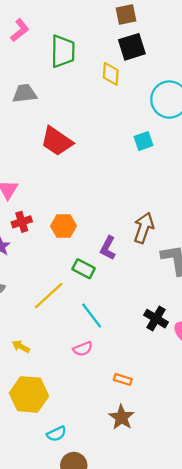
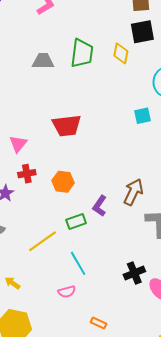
green trapezoid: (63, 51) -> (82, 53), moved
red trapezoid: (57, 141) -> (67, 126), moved, turned -48
green rectangle: (84, 269) -> (76, 221), turned -54
black cross: (156, 319) -> (134, 273), turned 30

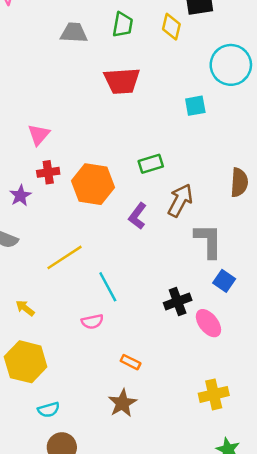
green trapezoid: (82, 53) -> (123, 25), size x0.7
red trapezoid: (67, 126) -> (122, 81), moved
orange hexagon: (63, 182) -> (93, 184), size x1.5
green rectangle: (76, 221) -> (151, 164), moved

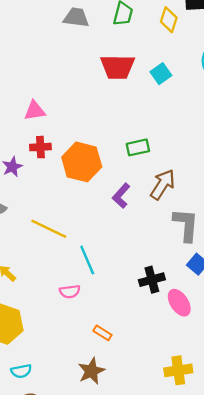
cyan square: (195, 106) -> (161, 74), moved, turned -30
pink triangle: (39, 135) -> (35, 111), turned 35
yellow line: (64, 257) -> (49, 229), turned 54

